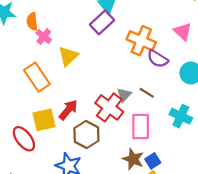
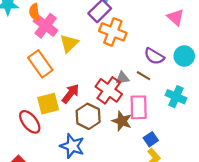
pink cross: (44, 36) -> (46, 26), size x1.6
orange cross: (141, 41) -> (113, 32), moved
purple semicircle: (158, 59) -> (154, 56), moved
gray triangle: (124, 95) -> (122, 78), turned 40
brown star: (133, 159) -> (122, 121), moved

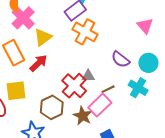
brown line: (144, 76) -> (108, 89), moved, turned -64
red arrow: (71, 94) -> (38, 63), moved
cyan cross: (176, 97) -> (138, 88), moved
pink rectangle: (139, 107) -> (100, 105), turned 40

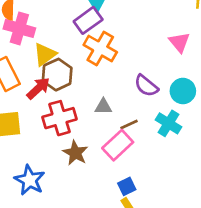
pink cross: (23, 18) -> (19, 28), turned -30
red cross: (74, 86) -> (60, 118), moved, turned 30
brown hexagon: (52, 107) -> (57, 75), moved
brown star: (83, 116) -> (75, 153), moved

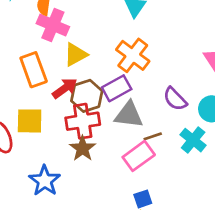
purple rectangle: (88, 20) -> (117, 88), moved
brown hexagon: (57, 75) -> (87, 96), moved
gray triangle: (103, 107) -> (129, 115), size x1.6
brown star: (75, 153) -> (83, 148), moved

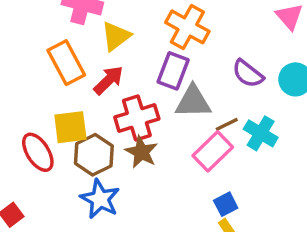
purple rectangle: (117, 88) -> (173, 71), turned -32
brown hexagon: (87, 96) -> (94, 155), moved
cyan cross: (193, 140) -> (261, 133), moved

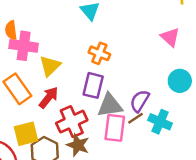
orange cross: (187, 27) -> (99, 53), size x0.7
purple semicircle: (248, 74) -> (140, 101), moved, turned 90
pink rectangle: (213, 151) -> (115, 128), moved, turned -32

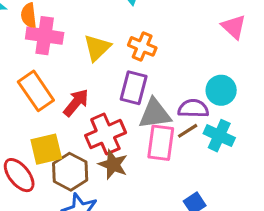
yellow triangle: (50, 66) -> (97, 48), moved
cyan circle: (180, 81) -> (221, 90), moved
purple semicircle: (140, 101) -> (193, 108), turned 60

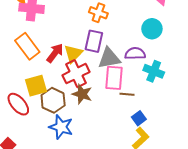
yellow triangle: (97, 48) -> (73, 54), moved
cyan circle: (221, 90) -> (152, 29), moved
brown line: (188, 131) -> (127, 94), moved, turned 40

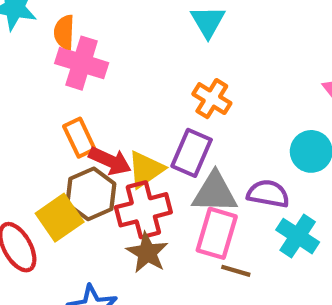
orange rectangle: (27, 46) -> (79, 138), moved, size x0.7
red arrow: (55, 53) -> (110, 161), turned 66
yellow square: (36, 86) -> (60, 218), turned -30
brown hexagon: (53, 100) -> (91, 194), moved

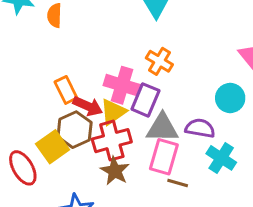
pink cross: (82, 63) -> (122, 85), moved

